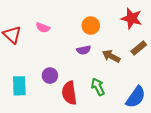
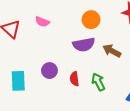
purple semicircle: (84, 50) -> (84, 45), size x1.5
red semicircle: (69, 93) -> (74, 79), moved, size x0.6

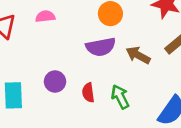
pink semicircle: (42, 22) -> (45, 16), turned 152

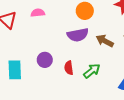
green arrow: (120, 97) -> (92, 71), turned 78

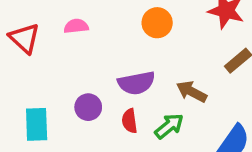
purple semicircle: (78, 35) -> (136, 83), moved
brown arrow: (105, 41) -> (192, 92), moved

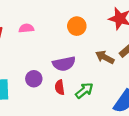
brown arrow: (192, 92) -> (105, 57), moved

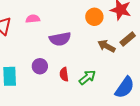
orange circle: (77, 26) -> (94, 17), moved
purple semicircle: (64, 64) -> (60, 39), moved

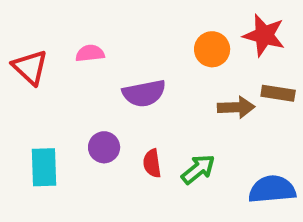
brown rectangle: (128, 39) -> (278, 93), turned 49
brown arrow: (106, 46) -> (236, 107), turned 150
blue semicircle: (125, 87) -> (272, 189), turned -130

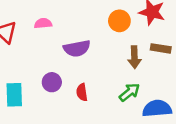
brown arrow: (236, 107) -> (134, 57), turned 90
green arrow: (198, 169) -> (129, 92), moved

